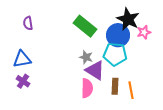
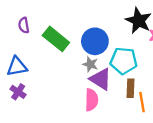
green rectangle: (85, 26) -> (56, 39), moved
blue circle: (118, 35) -> (95, 41), moved
brown rectangle: (115, 86) -> (131, 88), moved

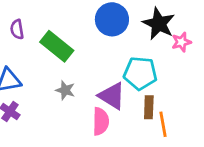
blue circle: (95, 41) -> (112, 19), moved
gray star: (90, 64) -> (65, 90), moved

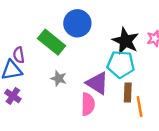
blue circle: (112, 19) -> (77, 23), moved
black star: (159, 24) -> (125, 41), moved
purple semicircle: (17, 29) -> (19, 55), moved

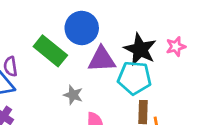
gray star: (59, 78) -> (73, 95), moved
purple triangle: (97, 83) -> (102, 59), moved, turned -35

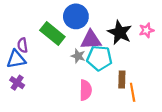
cyan pentagon: (134, 78) -> (99, 58), moved
gray star: (73, 95) -> (78, 56), moved

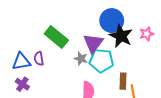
blue circle: (76, 16) -> (112, 21), moved
purple triangle: (91, 40) -> (93, 43), turned -50
purple semicircle: (23, 45) -> (39, 59), moved

